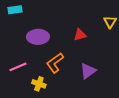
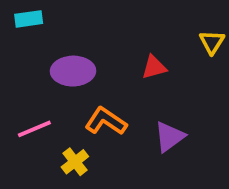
orange L-shape: (55, 63) -> (106, 121), turned 70
yellow cross: (39, 84) -> (75, 162), turned 32

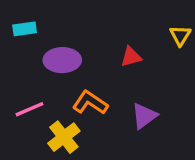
cyan rectangle: (29, 19) -> (25, 29), moved
yellow cross: (75, 162) -> (64, 137), size x1.4

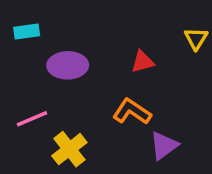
orange L-shape: (90, 103) -> (132, 112), moved
purple triangle: (144, 116) -> (164, 146), moved

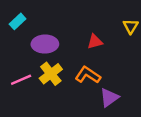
cyan rectangle: (27, 31) -> (18, 21), turned -35
yellow cross: (69, 149) -> (51, 74), moved

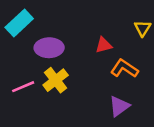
cyan rectangle: (18, 21) -> (19, 23), size x1.5
orange L-shape: (88, 75) -> (124, 68), moved

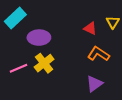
red triangle: (104, 45) -> (90, 28), moved, turned 40

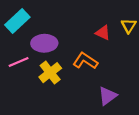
orange L-shape: (98, 54) -> (85, 61), moved
pink line: (18, 68) -> (19, 62), moved

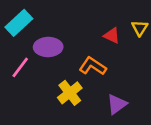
pink line: (19, 62) -> (20, 67), turned -30
yellow cross: (50, 73) -> (70, 93), moved

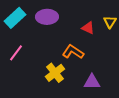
purple ellipse: (48, 47) -> (47, 17), moved
purple triangle: (117, 104) -> (92, 82), turned 36

